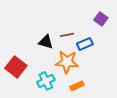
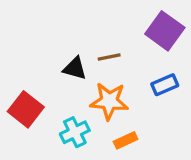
purple square: (101, 19) -> (165, 31), size x1.6
blue rectangle: (85, 44) -> (165, 85), moved

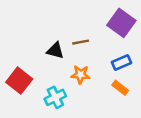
orange star: (109, 101) -> (81, 75), size x0.7
orange rectangle: (126, 140) -> (120, 88), moved, turned 63

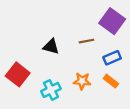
brown line: (81, 42) -> (87, 41), moved
orange star: (81, 75) -> (82, 81), moved

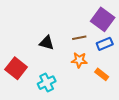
blue rectangle: (112, 58) -> (105, 44), moved
orange star: (82, 81) -> (79, 60), moved

